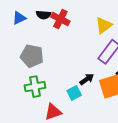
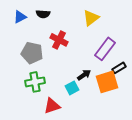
red cross: (60, 19) -> (59, 40), moved
yellow triangle: (104, 25) -> (91, 18), moved

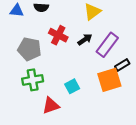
blue triangle: (20, 17) -> (17, 11), turned 32
black arrow: (84, 75) -> (85, 39), moved

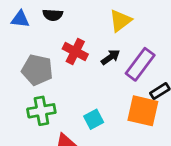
orange square: (109, 80) -> (143, 111), turned 30

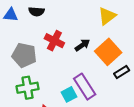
yellow triangle: (120, 21) -> (107, 16), moved
purple rectangle: (140, 64) -> (85, 87), moved, turned -70
orange square: (143, 111) -> (108, 52), moved, turned 35

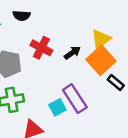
yellow triangle: (107, 16) -> (101, 39), moved
black rectangle: (122, 72) -> (116, 82), turned 72

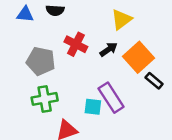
yellow triangle: (101, 39) -> (121, 19), moved
cyan square: (57, 107) -> (93, 107), turned 35

